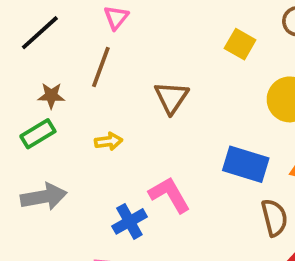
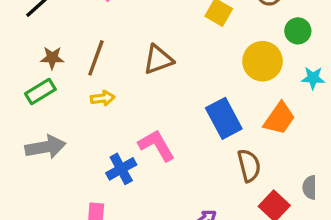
brown line: (101, 67) -> (96, 58), moved
brown triangle: (171, 98) -> (158, 60), turned 36
blue rectangle: (246, 164) -> (224, 118), turned 45

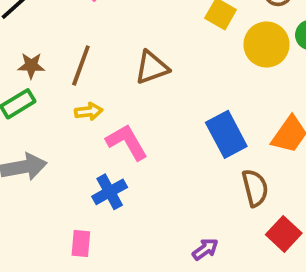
yellow circle: (263, 61) -> (266, 45), moved
pink L-shape: (156, 145) -> (127, 142), moved

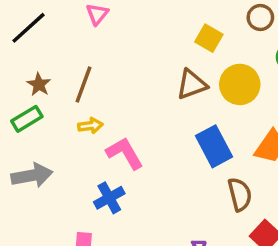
yellow circle: (266, 45) -> (240, 84), moved
brown star: (31, 66) -> (39, 84), turned 30
brown triangle: (152, 67) -> (192, 84), moved

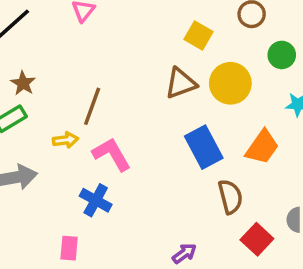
brown line: (83, 84) -> (92, 106), moved
yellow arrow: (90, 126) -> (66, 140), moved
blue cross: (109, 198) -> (96, 200), turned -32

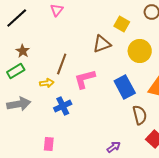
brown triangle: (181, 83) -> (102, 44), moved
pink L-shape: (112, 154) -> (85, 79), moved, turned -75
blue cross: (96, 200) -> (63, 106), moved, turned 36

